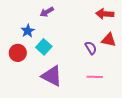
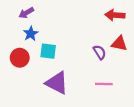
purple arrow: (47, 12) -> (26, 13), moved
cyan square: (44, 47) -> (48, 51), turned -35

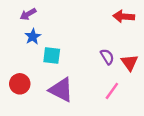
red triangle: (119, 43) -> (130, 63), moved, turned 42
red circle: (20, 58) -> (20, 84), moved
pink line: (104, 84) -> (112, 91), turned -56

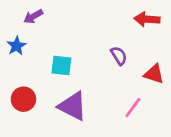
blue star: (33, 37) -> (16, 46), moved
purple semicircle: (107, 57) -> (119, 56), moved
red triangle: (130, 63) -> (154, 74), turned -36

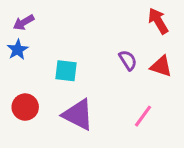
purple arrow: (33, 16) -> (24, 22), moved
red arrow: (147, 19) -> (158, 21), turned 55
red triangle: (154, 74) -> (161, 66), moved

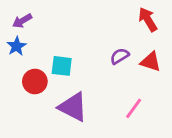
purple semicircle: (128, 60) -> (120, 56), turned -90
red circle: (25, 107) -> (35, 82), moved

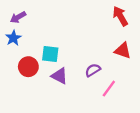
purple semicircle: (120, 56) -> (93, 70), moved
purple triangle: (73, 107) -> (59, 76), moved, size x0.7

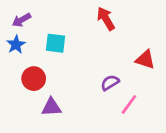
red arrow: (120, 16) -> (106, 19), moved
cyan square: (50, 54) -> (55, 43), moved
purple triangle: (59, 76) -> (51, 107), moved, turned -30

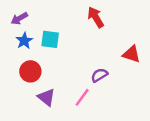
blue star: (16, 45) -> (24, 41), moved
pink line: (129, 104) -> (82, 97), moved
purple triangle: (51, 107) -> (46, 97), turned 42

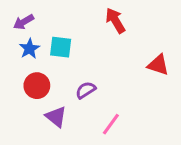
purple semicircle: (99, 75) -> (86, 90), moved
pink line: (82, 97) -> (111, 124), moved

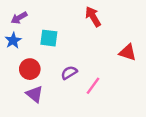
blue star: (29, 49) -> (13, 40), moved
purple triangle: (56, 117) -> (35, 94), moved
pink line: (111, 124) -> (93, 86), moved

